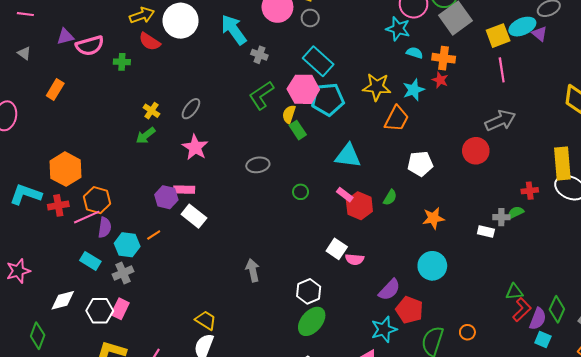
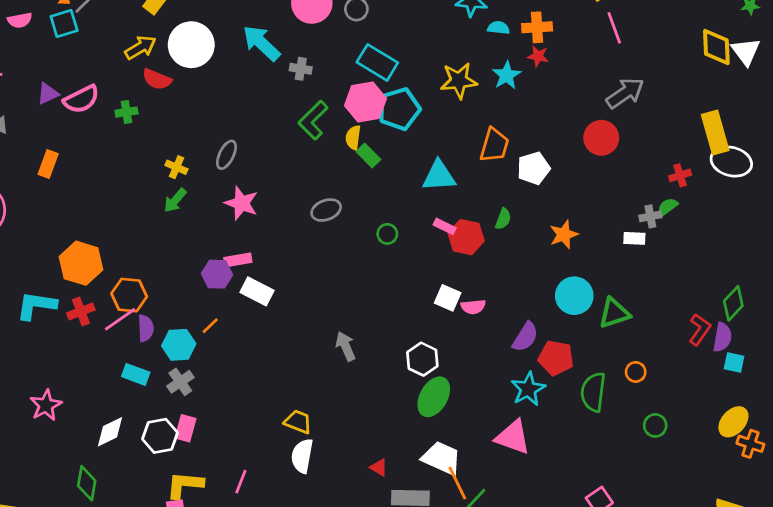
orange trapezoid: (397, 119) -> (494, 145), moved
green triangle: (514, 292) -> (614, 313), moved, size x1.4
green diamond: (557, 309) -> (733, 303), moved, turned 30

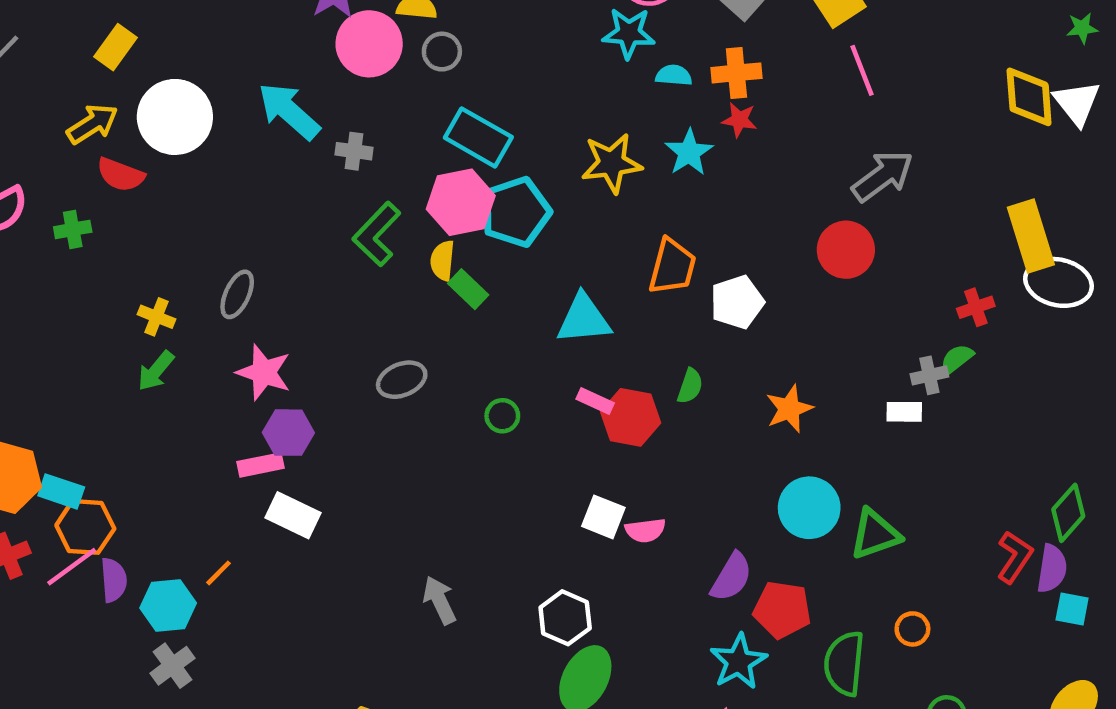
purple hexagon: (217, 274) -> (288, 433), moved
cyan rectangle: (136, 374) -> (61, 491), moved

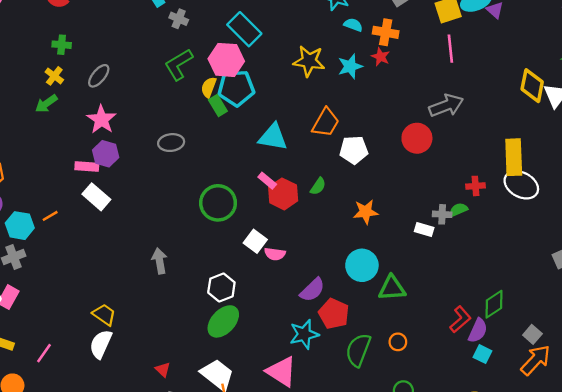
cyan pentagon: (516, 212) -> (236, 88), moved
green cross: (73, 229) -> (62, 45), moved
green circle: (502, 416) -> (218, 203), moved, size x2.0

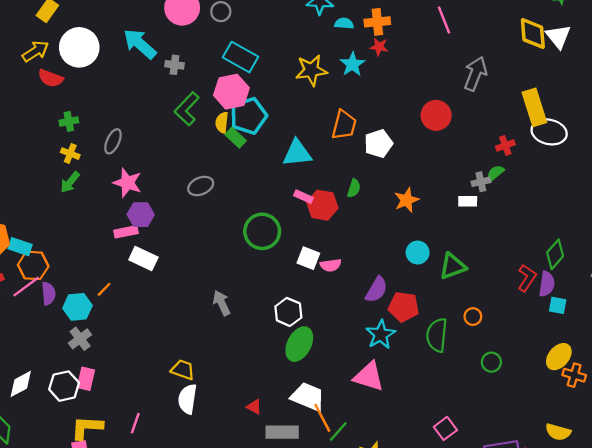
gray arrow: (446, 106) -> (475, 74), moved, turned -32
cyan circle: (362, 265) -> (418, 253), size x0.7

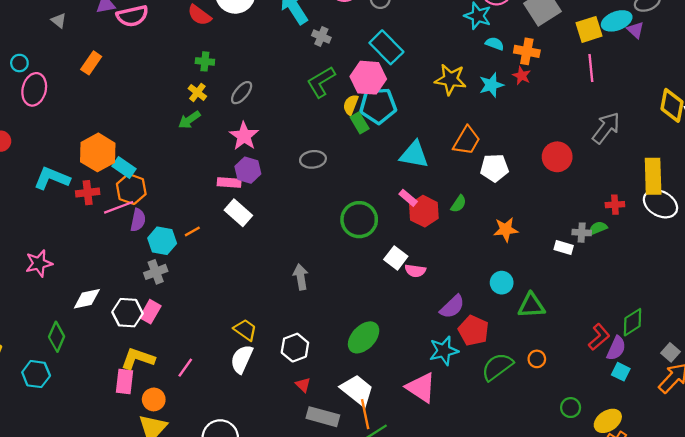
white hexagon: (288, 312) -> (295, 348), moved
green semicircle: (437, 335) -> (497, 367), turned 32
green circle: (491, 362) -> (571, 408), moved

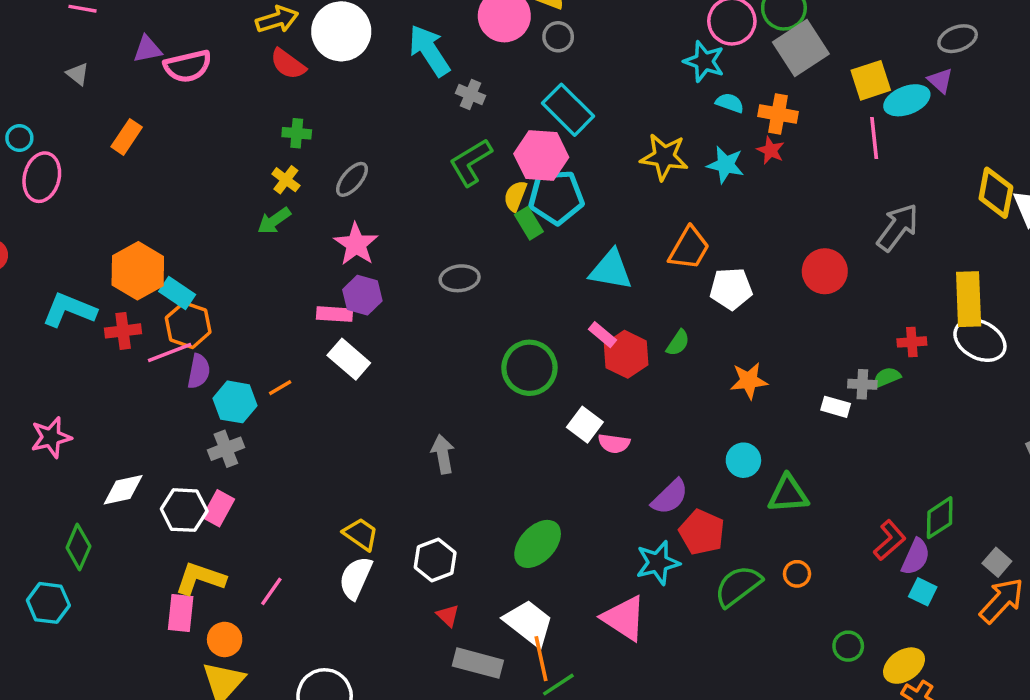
cyan ellipse: (617, 21) -> (907, 100), moved
cyan star: (491, 85) -> (725, 165), turned 30

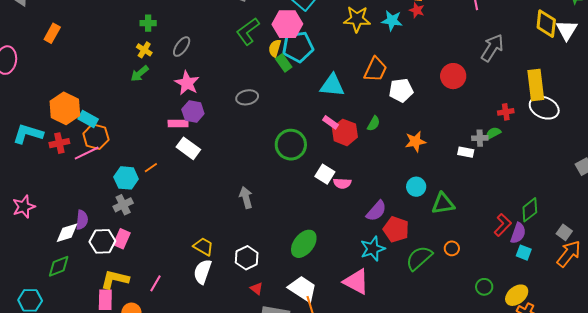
purple semicircle: (199, 371) -> (82, 220), moved
green diamond: (78, 547) -> (59, 266), moved, turned 50

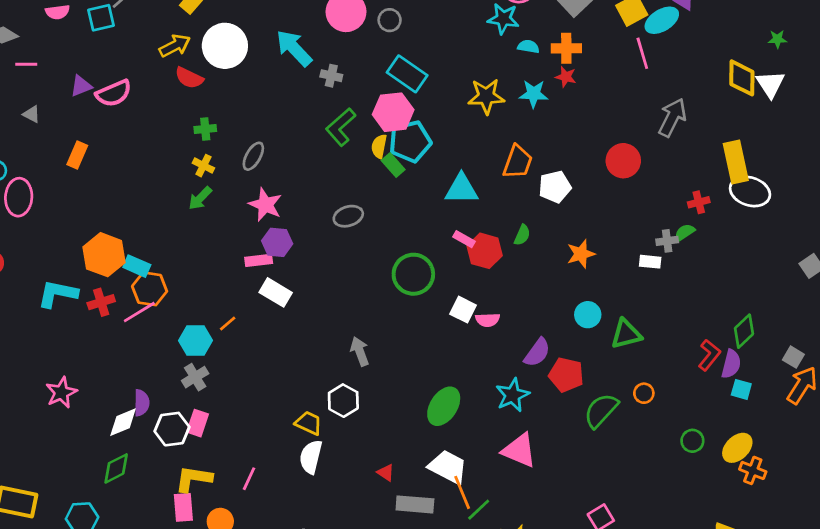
cyan star: (373, 249) -> (512, 395), moved
white hexagon: (247, 258) -> (343, 401), moved

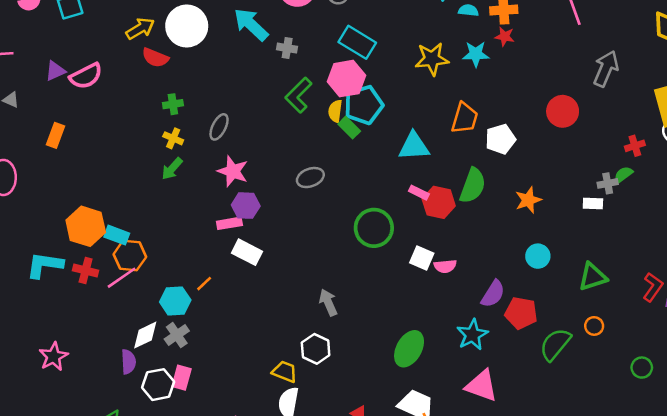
green semicircle: (522, 235) -> (473, 186), size x1.8
red cross: (101, 302) -> (86, 271), turned 35
green triangle: (626, 334) -> (593, 277), moved
white diamond: (123, 422) -> (145, 335), moved

